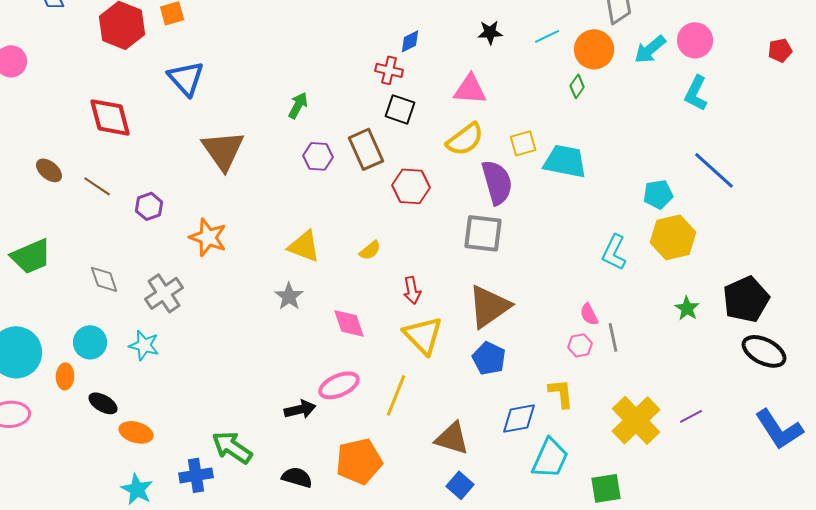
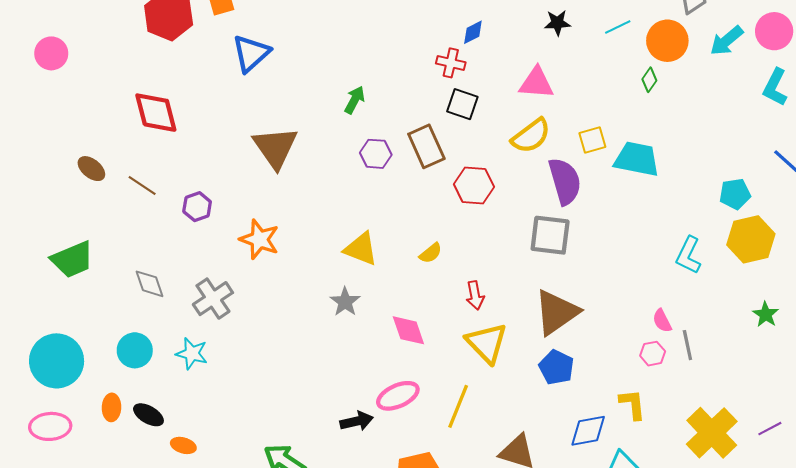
blue triangle: (186, 78) -> (251, 53), moved, turned 30
orange ellipse: (65, 376) -> (111, 407), moved
orange ellipse: (136, 432) -> (183, 445), size x0.7

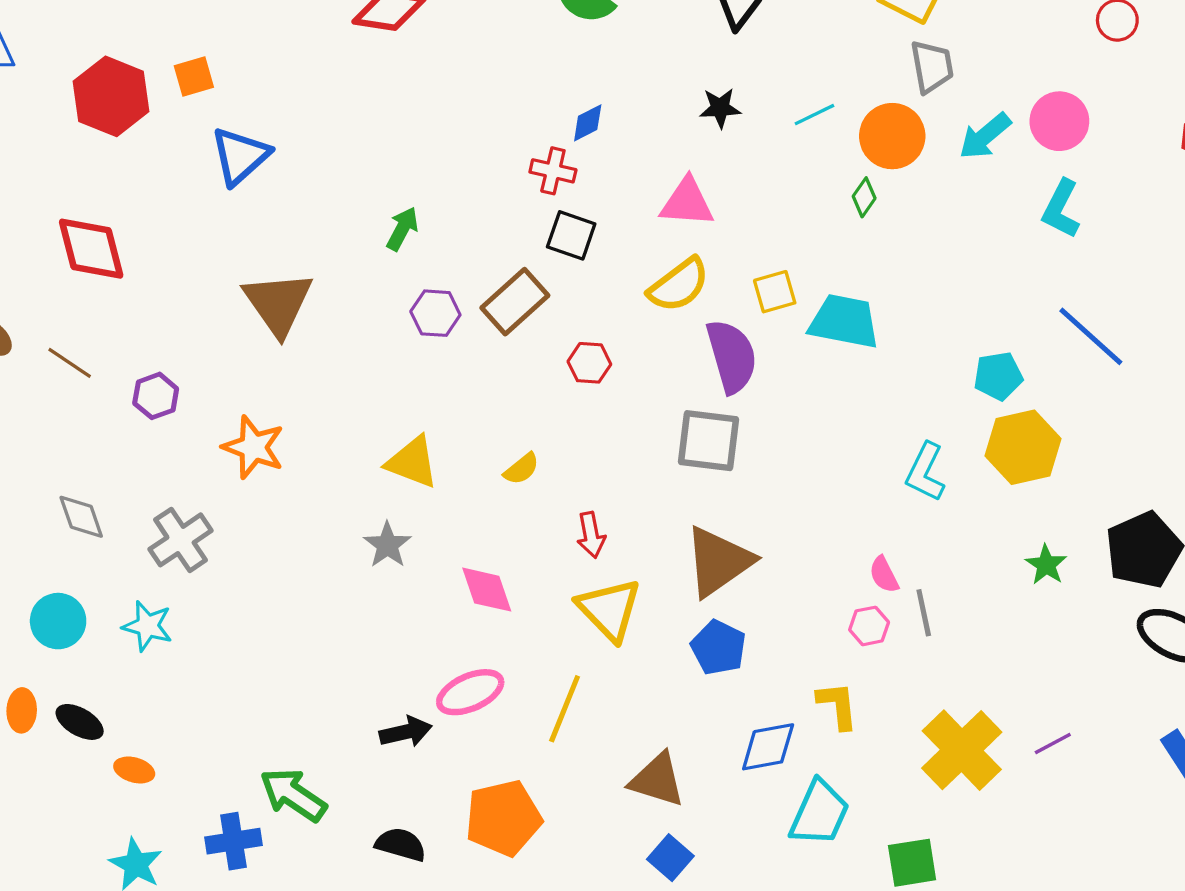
brown rectangle: (426, 146) -> (515, 302), turned 72
red hexagon: (474, 185) -> (589, 363), size x0.7

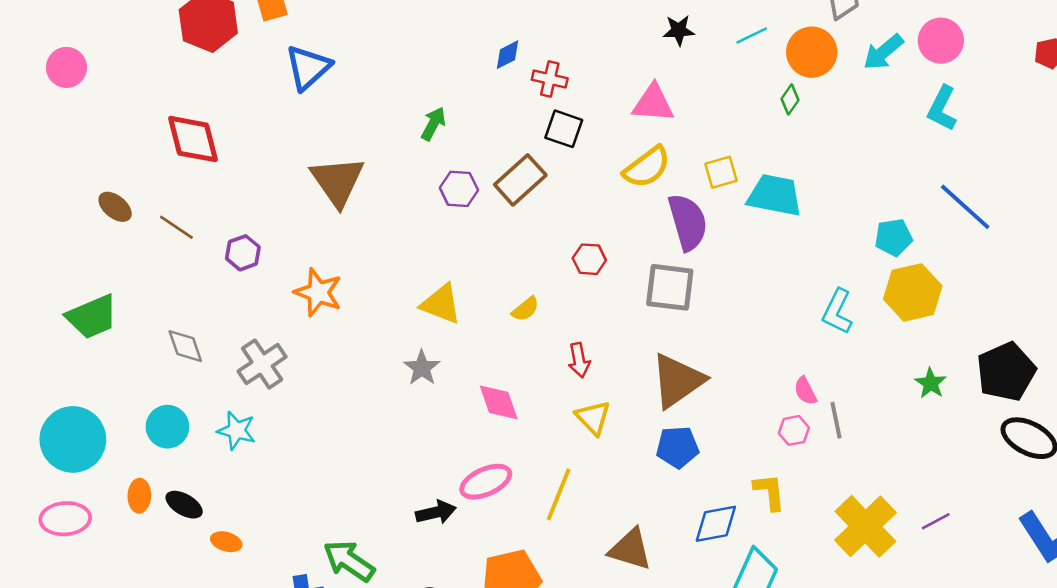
blue diamond: (588, 123) -> (507, 55), moved
red hexagon: (589, 363) -> (589, 259), moved
yellow triangle: (609, 609) -> (593, 418), size x0.7
blue pentagon: (718, 648) -> (677, 447), turned -30

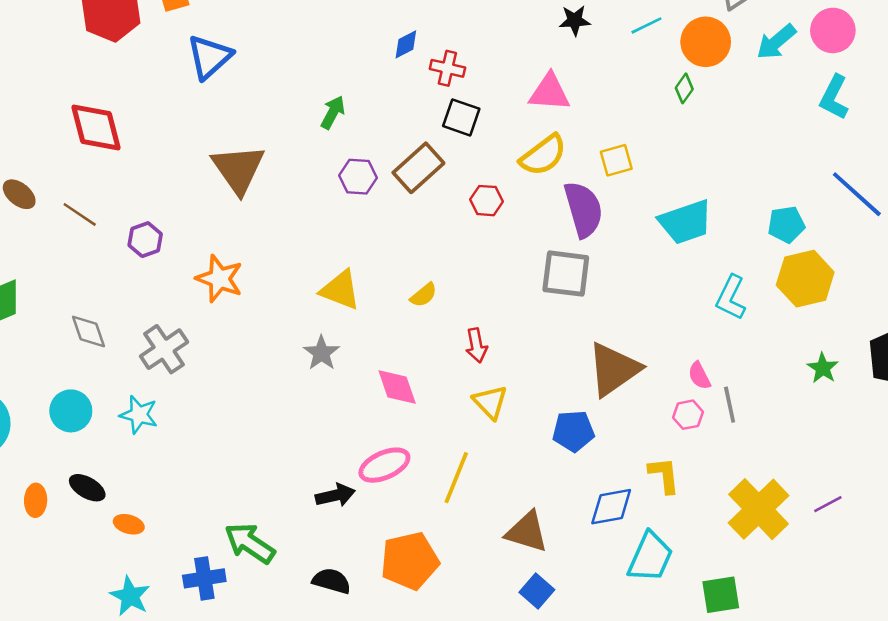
cyan trapezoid: (775, 195) -> (686, 222), moved, turned 150
red hexagon: (589, 259) -> (486, 201), moved
brown triangle: (677, 381) -> (614, 369), moved
orange ellipse: (139, 496) -> (36, 500), moved

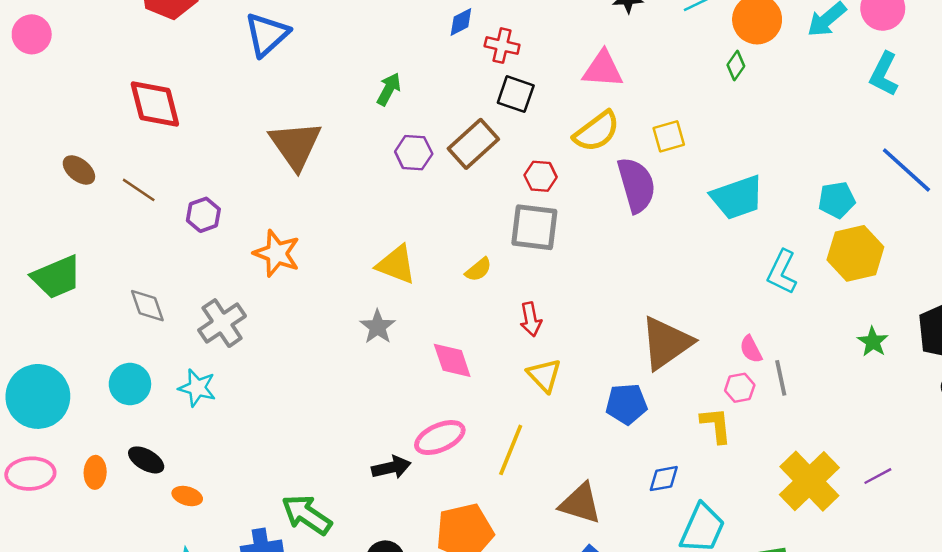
gray square: (566, 274) -> (534, 227), moved
yellow L-shape: (664, 475) -> (716, 425), moved
blue diamond: (611, 507) -> (664, 479), size x0.7

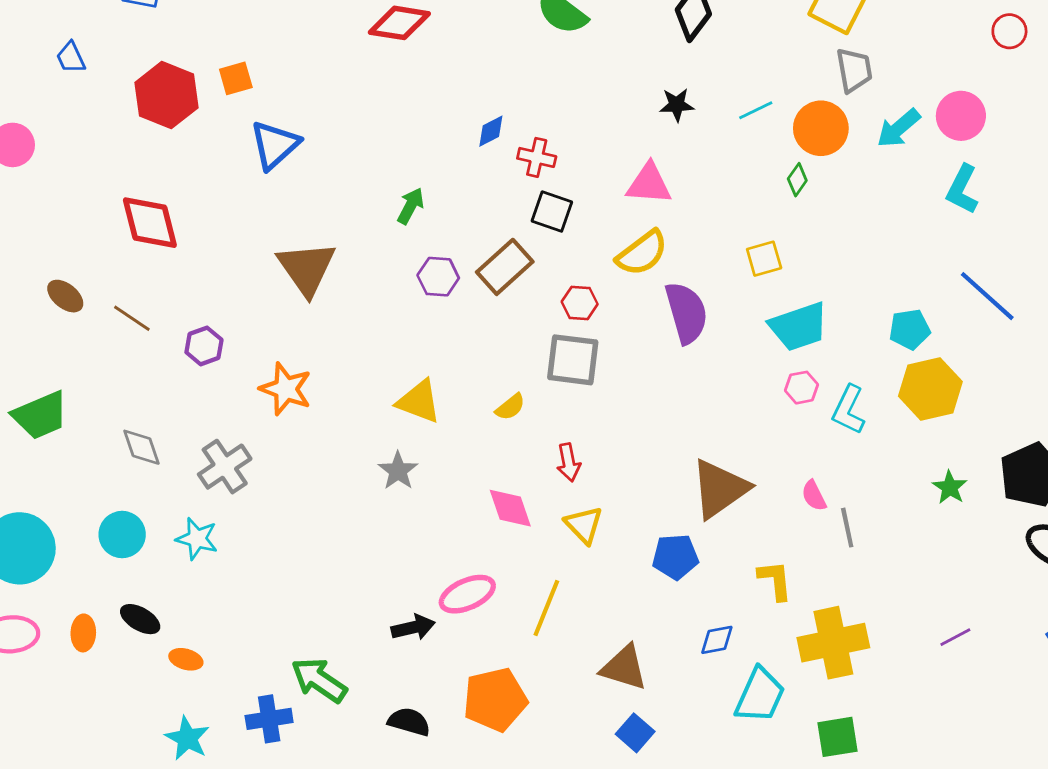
yellow square: (669, 136) -> (764, 259), moved
pink diamond: (452, 360) -> (510, 508), moved
pink hexagon: (740, 388) -> (801, 388), moved
yellow cross: (809, 481) -> (833, 643), moved, turned 32

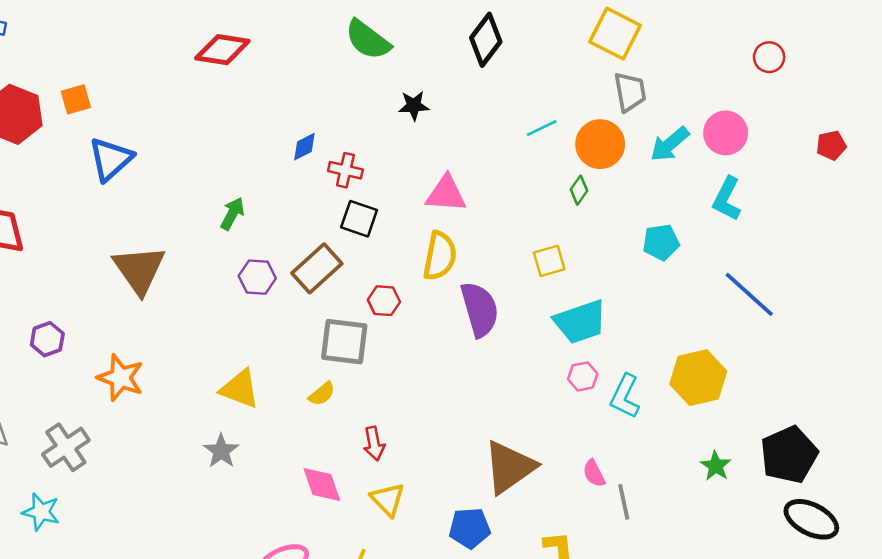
black star: (677, 105) -> (414, 106), moved
yellow semicircle: (642, 253) -> (440, 256), turned -42
cyan pentagon: (910, 329) -> (661, 242), moved
gray square: (573, 360) -> (344, 342), moved

